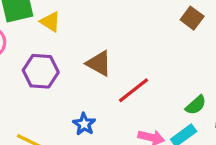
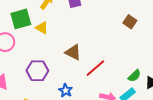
purple hexagon: (41, 71) -> (37, 71), moved

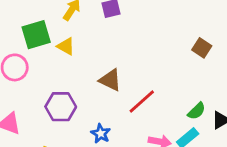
brown square: (130, 22) -> (202, 48), moved

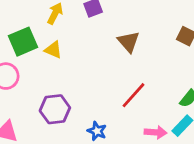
brown triangle: (110, 80) -> (129, 42), moved, turned 30

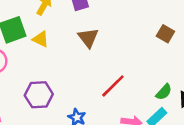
brown triangle: (129, 42) -> (88, 38), moved

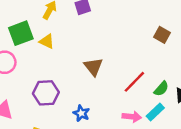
brown triangle: (88, 38) -> (93, 67), moved
red line: (113, 86) -> (134, 82), moved

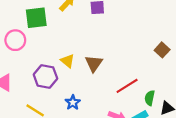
yellow triangle: (47, 41) -> (68, 61), moved
green semicircle: (161, 89) -> (150, 98), turned 136

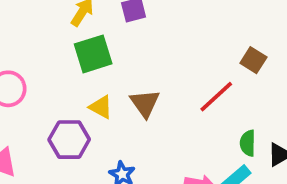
green square: (36, 18) -> (93, 54), moved
red line: (127, 86) -> (216, 97), moved

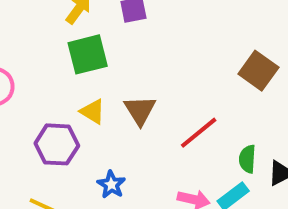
brown square: (253, 60) -> (258, 71), size x1.4
red line: (216, 97) -> (199, 133), moved

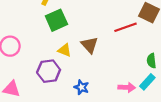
red line: (199, 133) -> (126, 27), moved, turned 30

